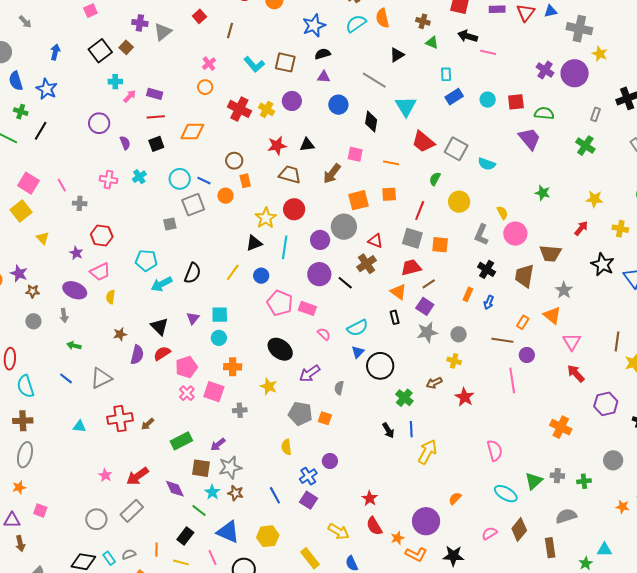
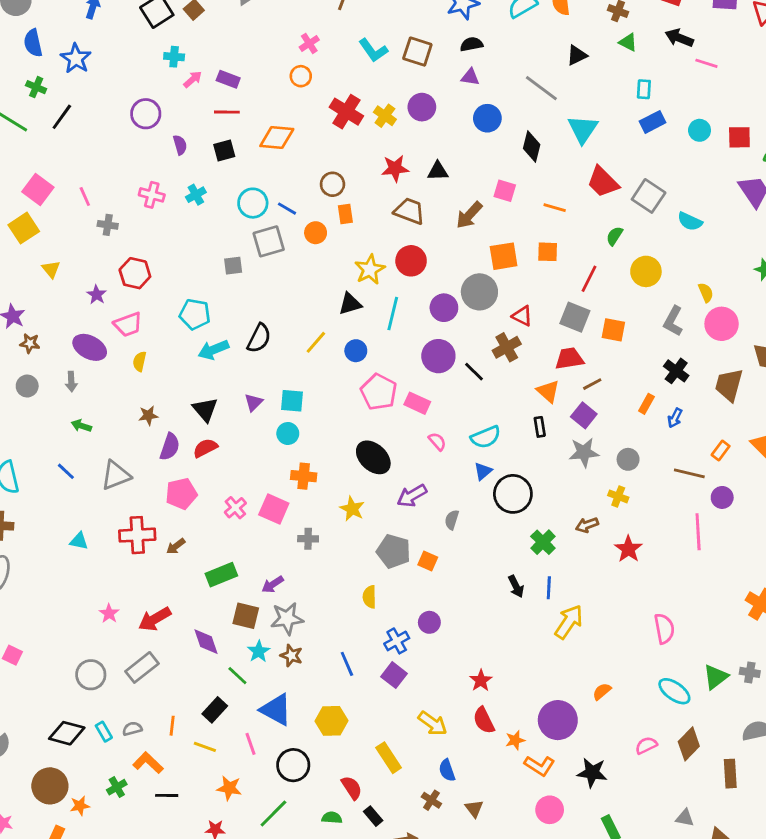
pink pentagon: (186, 367) -> (181, 494), moved

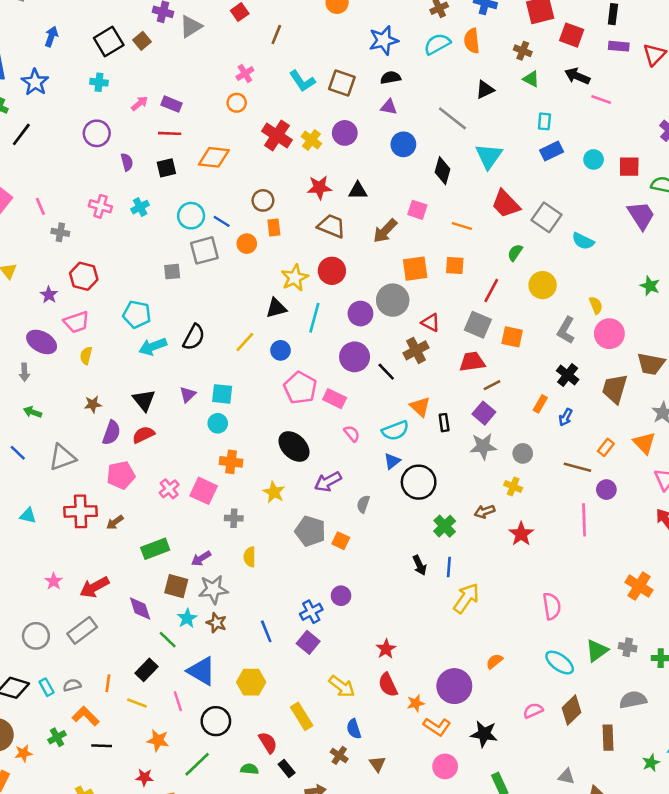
cyan cross: (174, 57) -> (99, 82), moved
orange triangle: (548, 391) -> (420, 407), moved
yellow semicircle: (369, 597) -> (250, 557), moved

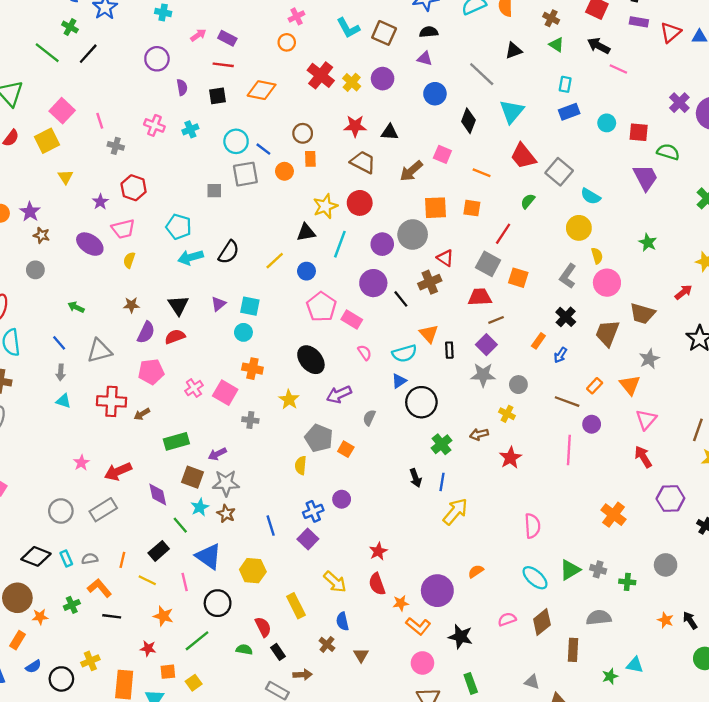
yellow circle: (543, 285) -> (579, 228), moved
gray arrow: (24, 372) -> (61, 372), moved
yellow semicircle: (250, 557) -> (301, 465), moved

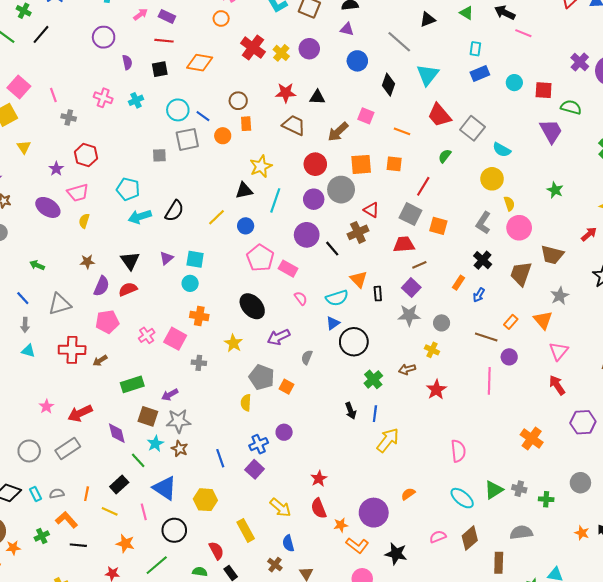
red circle: (360, 203) -> (315, 164), moved

